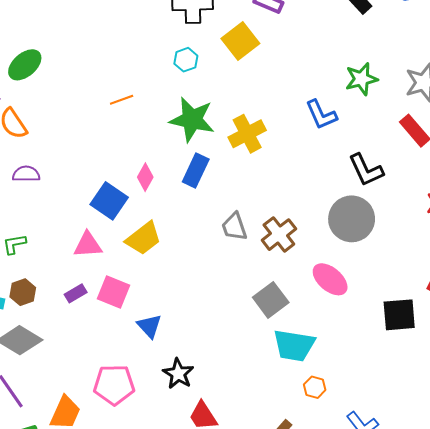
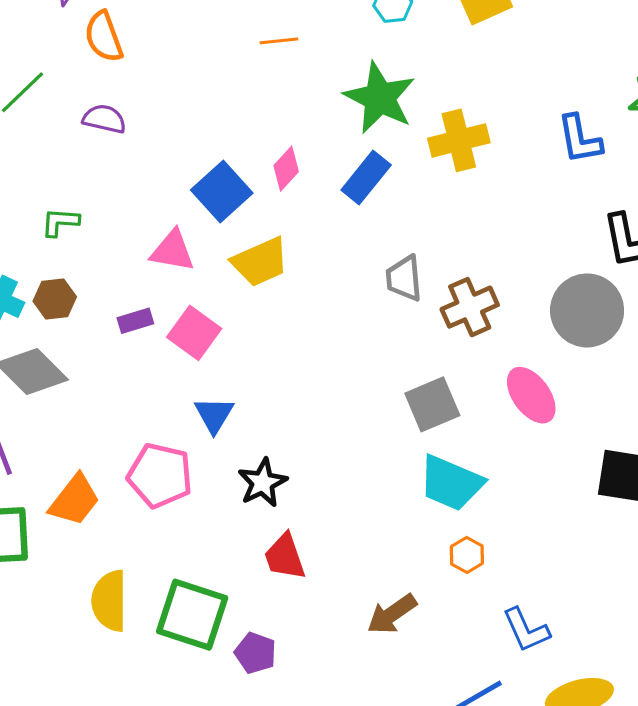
blue triangle: (149, 326) -> (214, 415), moved

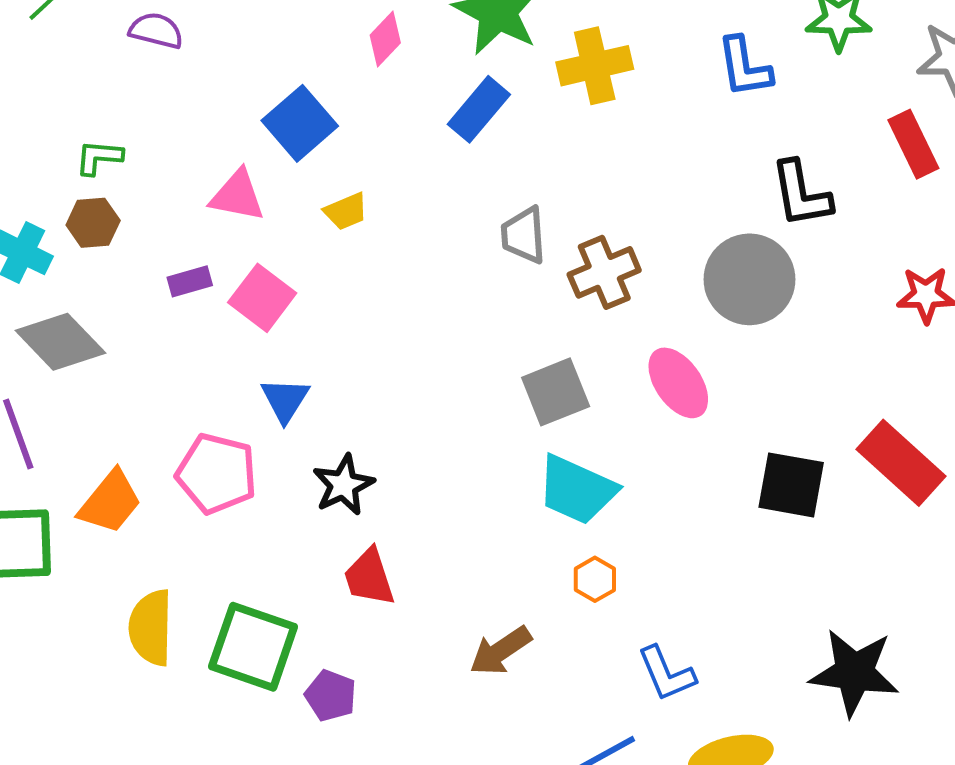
pink diamond: (286, 169) -> (385, 39), moved
yellow trapezoid: (260, 262) -> (346, 211), size x0.6
brown hexagon: (55, 299) -> (93, 223), moved

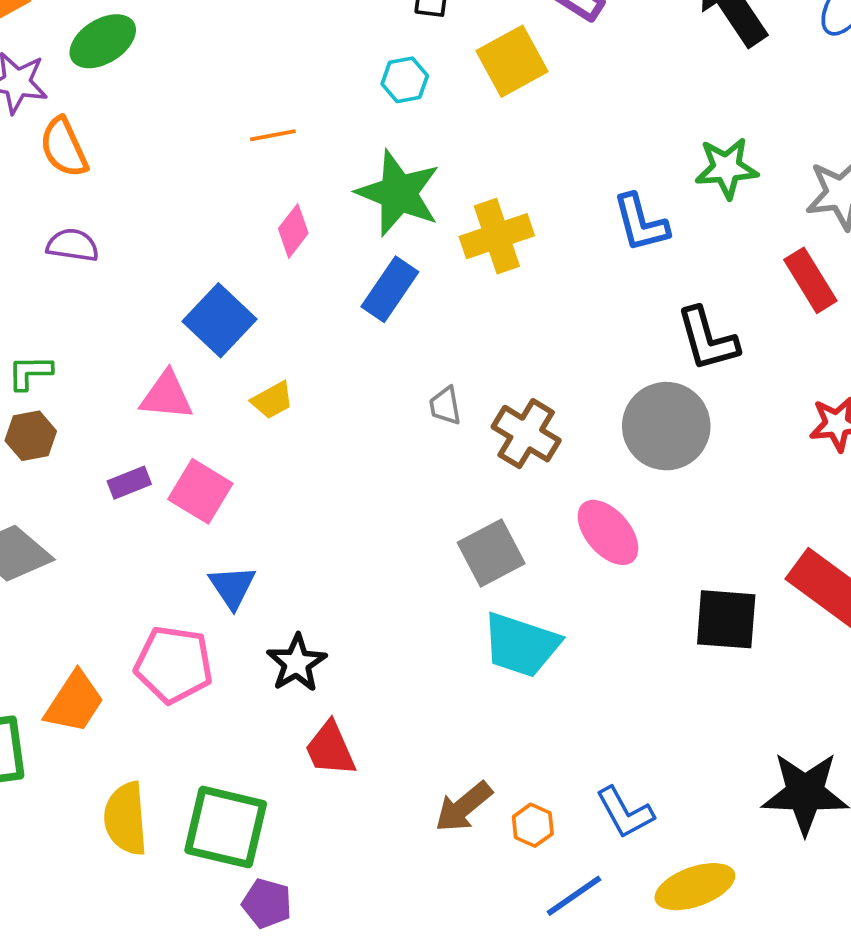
gray trapezoid: (524, 235) -> (445, 406), size x0.7
brown cross: (604, 272) -> (526, 434), turned -30
orange hexagon: (595, 579) -> (533, 825), moved
purple pentagon: (331, 696) -> (267, 903), moved

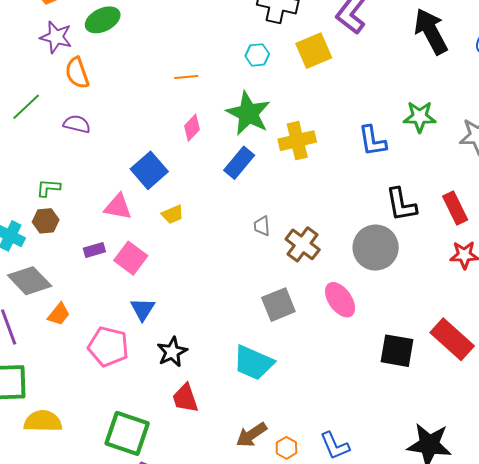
red rectangle: (810, 280) -> (455, 208), moved
cyan trapezoid: (521, 645) -> (253, 363), moved
orange trapezoid: (74, 702) -> (59, 314), moved, size x0.7
yellow semicircle: (126, 819) -> (43, 421), moved, turned 90

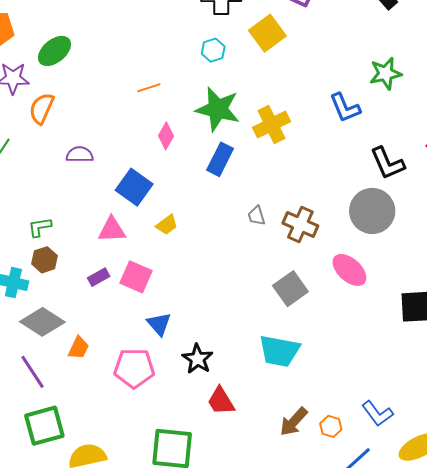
orange semicircle: (77, 73) -> (42, 108), turned 56
purple semicircle: (77, 124) -> (80, 155), moved

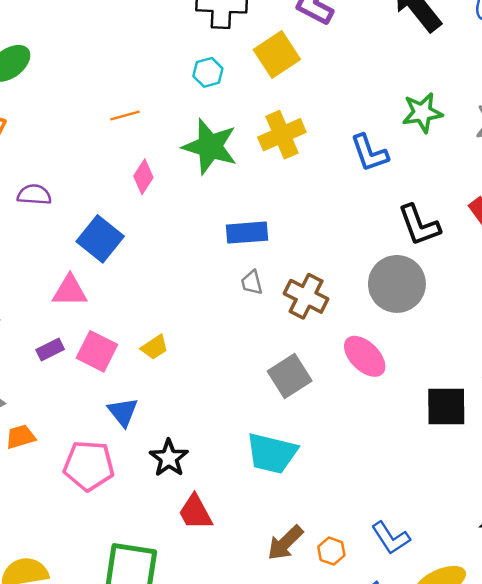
yellow cross: (272, 124) -> (282, 135), moved
blue rectangle: (220, 159) -> (247, 233), moved, turned 56
yellow trapezoid: (167, 225) -> (155, 347), moved
orange trapezoid: (79, 348) -> (21, 437), turned -135

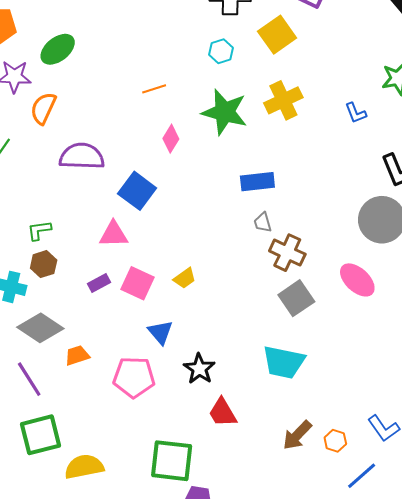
blue L-shape: (369, 153) -> (356, 113), size x0.7
purple semicircle: (34, 195) -> (82, 156), size x1.6
brown cross: (306, 296) -> (287, 253), moved

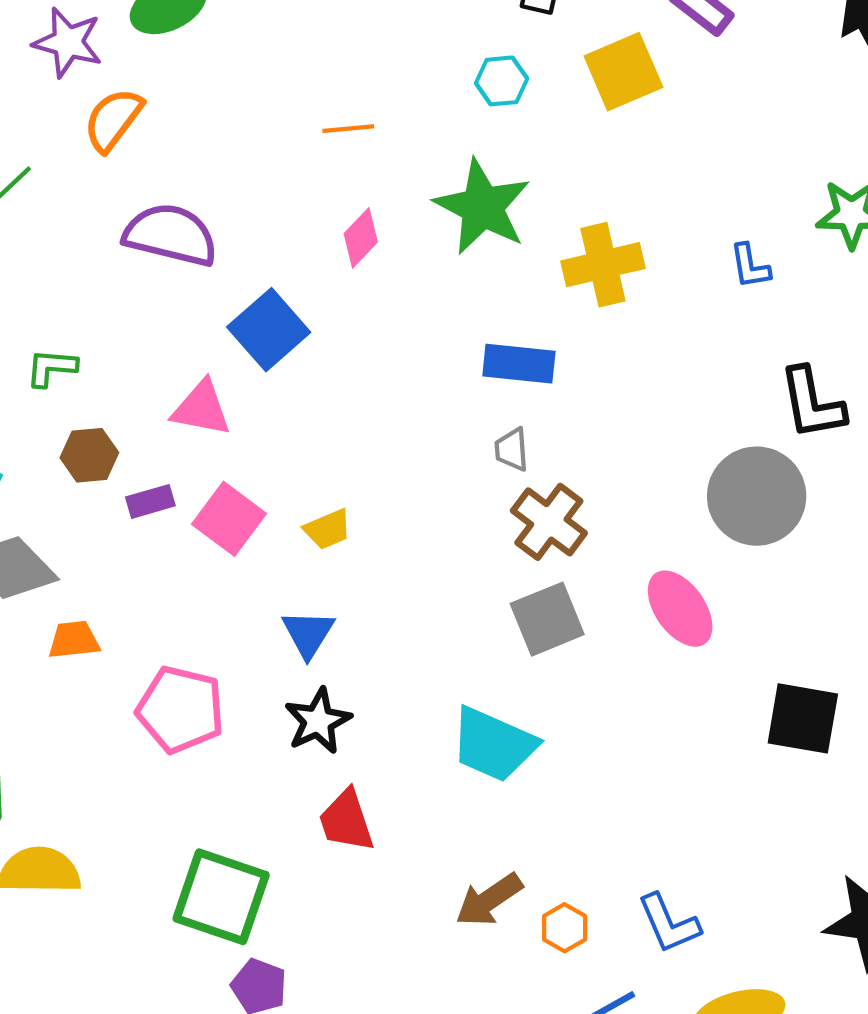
yellow cross: (283, 100) -> (603, 265), moved
brown hexagon: (44, 264) -> (89, 455), moved
blue triangle: (160, 332) -> (308, 634), moved

